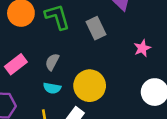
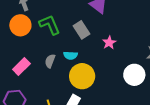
pink star: (142, 48) -> (109, 43), moved
cyan semicircle: (52, 88) -> (70, 55), moved

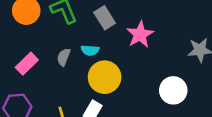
pink star: (109, 43) -> (140, 35), size x1.5
white circle: (134, 75) -> (173, 90), moved

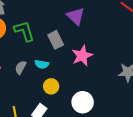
yellow circle: (105, 77) -> (51, 86), size x0.6
white circle: (173, 90) -> (83, 102), moved

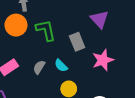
cyan semicircle: (42, 64) -> (61, 66), turned 32

